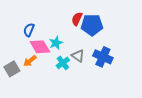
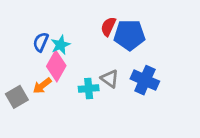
cyan star: (56, 43) -> (60, 45), moved
pink diamond: (40, 47) -> (56, 66), turned 60
cyan cross: (63, 63) -> (89, 88), turned 32

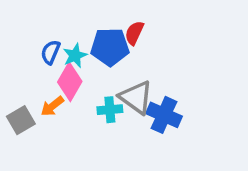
blue pentagon: (129, 35) -> (110, 47), moved
gray triangle: (110, 79) -> (136, 97), size x1.5
blue cross: (145, 80) -> (164, 115), moved

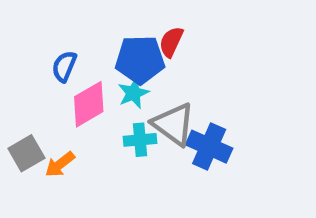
cyan star: (75, 56) -> (133, 93), moved
pink diamond: (70, 82) -> (89, 104), turned 30
orange arrow: (52, 106) -> (60, 164), moved

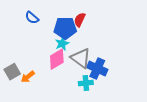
blue semicircle: (64, 66) -> (32, 18), moved, turned -72
pink diamond: (89, 104) -> (57, 59), moved
cyan cross: (140, 140) -> (86, 83), moved

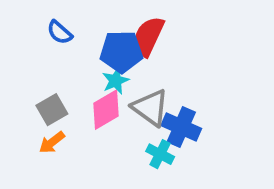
red semicircle: (80, 20) -> (148, 36), size x1.5
gray square: (12, 72) -> (52, 110), moved
cyan cross: (86, 83) -> (160, 154), turned 32

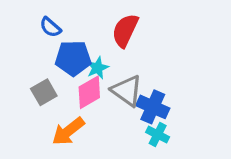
blue pentagon: (121, 52) -> (73, 58), moved
orange arrow: (52, 142) -> (68, 131), moved, size x1.5
cyan cross: (160, 154) -> (158, 135), moved

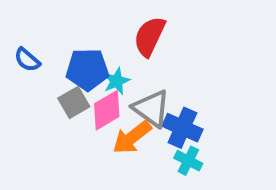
blue semicircle: (50, 27) -> (27, 60), moved
gray square: (44, 92) -> (74, 102), moved
orange arrow: (68, 131) -> (132, 137), moved

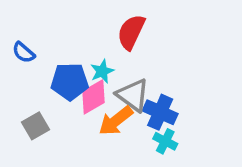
blue pentagon: (87, 69) -> (70, 82), moved
gray square: (74, 102) -> (36, 126), moved

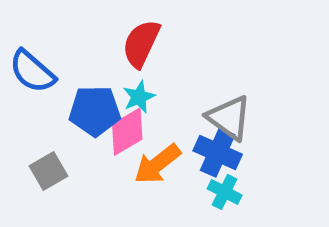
red semicircle: (131, 32) -> (141, 44), moved
blue semicircle: (24, 52) -> (32, 71), size x1.5
gray triangle: (133, 95) -> (229, 118), moved

